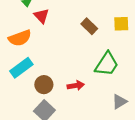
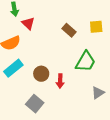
brown circle: (44, 85) -> (41, 74), moved
red arrow: (76, 86) -> (60, 81), turned 104

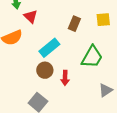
brown rectangle: (69, 30) -> (74, 24), turned 72
cyan rectangle: (13, 68) -> (49, 48), moved

